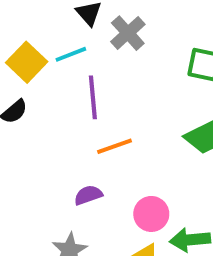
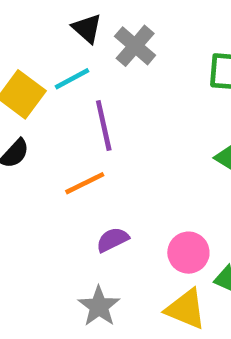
orange line: (115, 146) -> (85, 183), moved

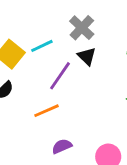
black triangle: (87, 28) -> (87, 56), moved
purple line: (104, 126) -> (60, 76), turned 44

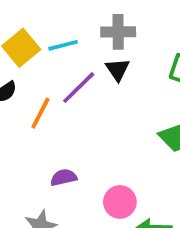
gray cross: (82, 28) -> (118, 32), turned 35
orange line: (47, 111) -> (40, 113), moved, turned -50

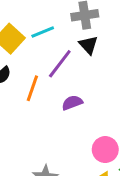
purple semicircle: (64, 177) -> (72, 103), moved

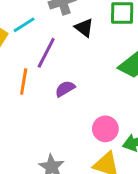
black triangle: (88, 45) -> (84, 28), moved

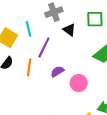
cyan line: (24, 25) -> (28, 29), turned -70
pink circle: (105, 129) -> (79, 83), moved

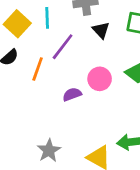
purple semicircle: (57, 72) -> (72, 94), moved
pink circle: (79, 83) -> (100, 79), moved

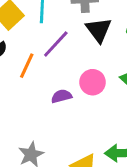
black triangle: (101, 30) -> (99, 30), size x1.4

